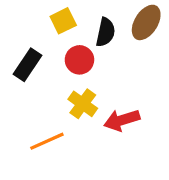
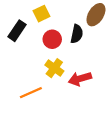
black semicircle: (106, 32) -> (77, 34), moved
black rectangle: (27, 65) -> (17, 31), moved

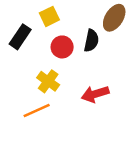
yellow cross: (54, 68) -> (48, 81), moved

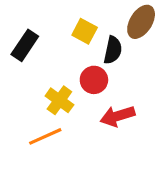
yellow square: (49, 16) -> (85, 31), moved, turned -36
red circle: (62, 47) -> (94, 80), moved

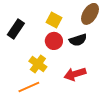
black semicircle: (113, 50) -> (78, 40), moved, turned 60
red circle: (94, 80) -> (54, 41), moved

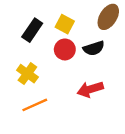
black rectangle: (16, 29) -> (32, 30), moved
yellow cross: (38, 64) -> (27, 74), moved

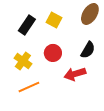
black semicircle: (94, 48) -> (88, 50), moved, turned -42
red circle: (65, 49) -> (53, 53), moved

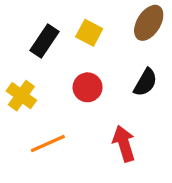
yellow cross: (23, 61) -> (21, 96), moved
red arrow: (75, 74) -> (124, 144), moved, turned 90

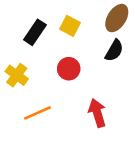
black semicircle: (145, 82) -> (114, 51), moved

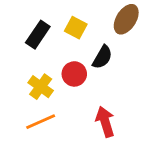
black semicircle: (114, 51) -> (102, 57), moved
yellow cross: (17, 75) -> (41, 87), moved

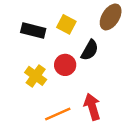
black rectangle: (38, 35) -> (33, 30), turned 70
orange line: (41, 122) -> (58, 114), moved

